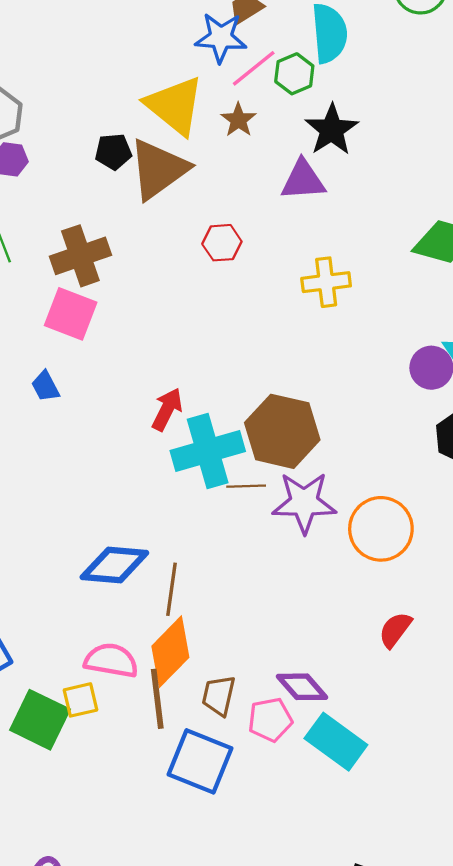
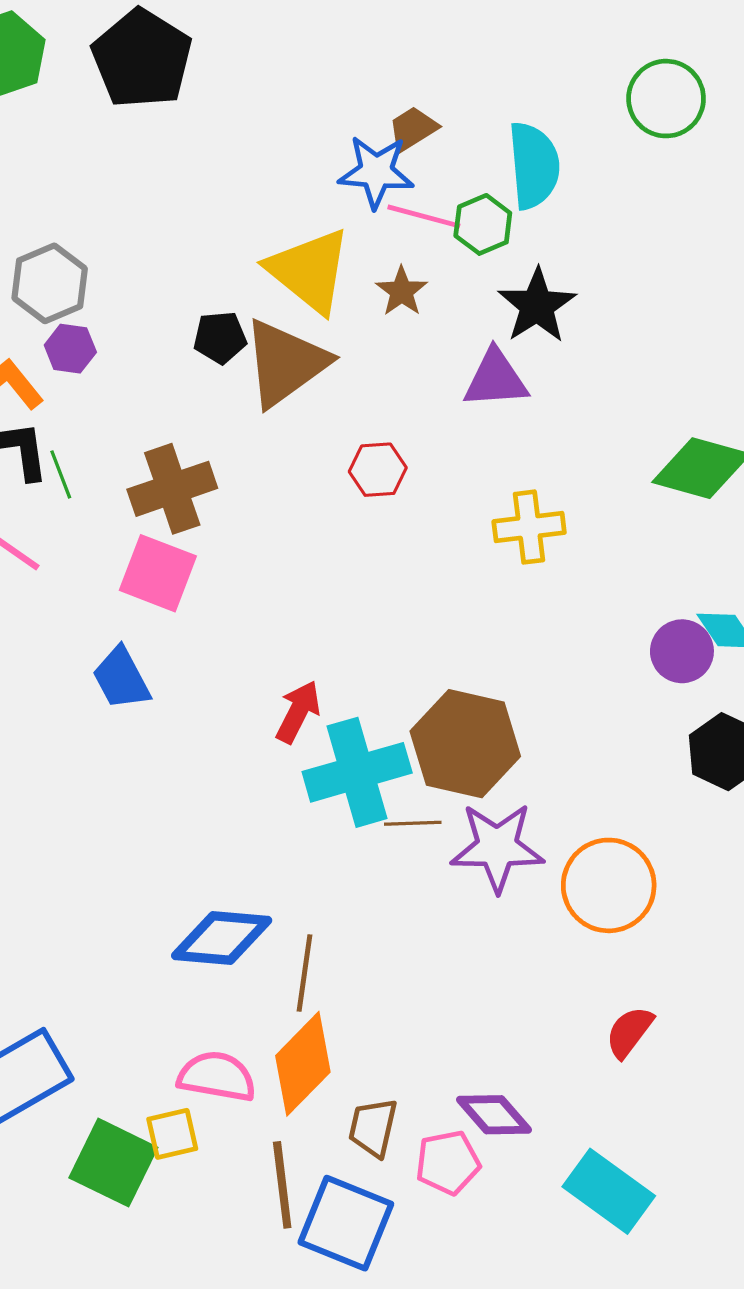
pink line: (254, 68) -> (424, 216), turned 54
blue trapezoid: (45, 386) -> (121, 678), size x1.4
brown line: (157, 699) -> (282, 1185), moved
cyan rectangle: (336, 742) -> (609, 1191), moved

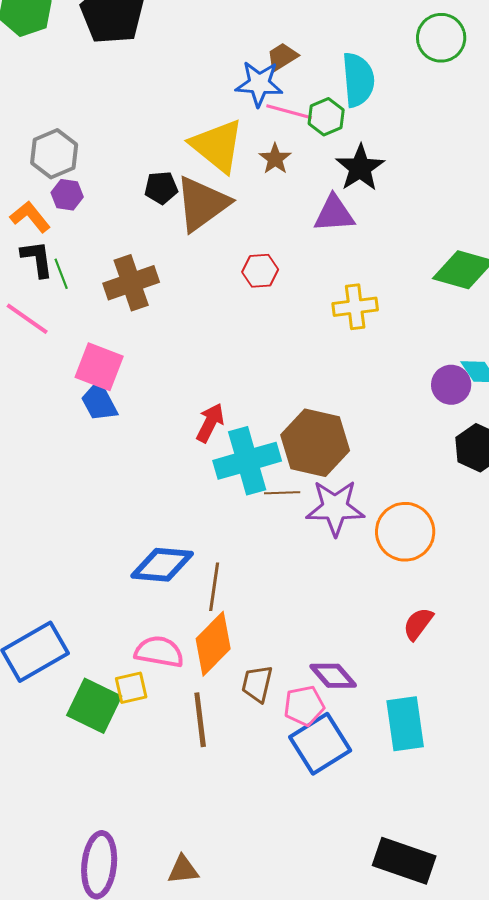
pink square: (158, 573) -> (99, 367), moved
cyan rectangle: (609, 1191) -> (405, 724), turned 46
blue square: (346, 1223) -> (320, 744), moved, turned 36

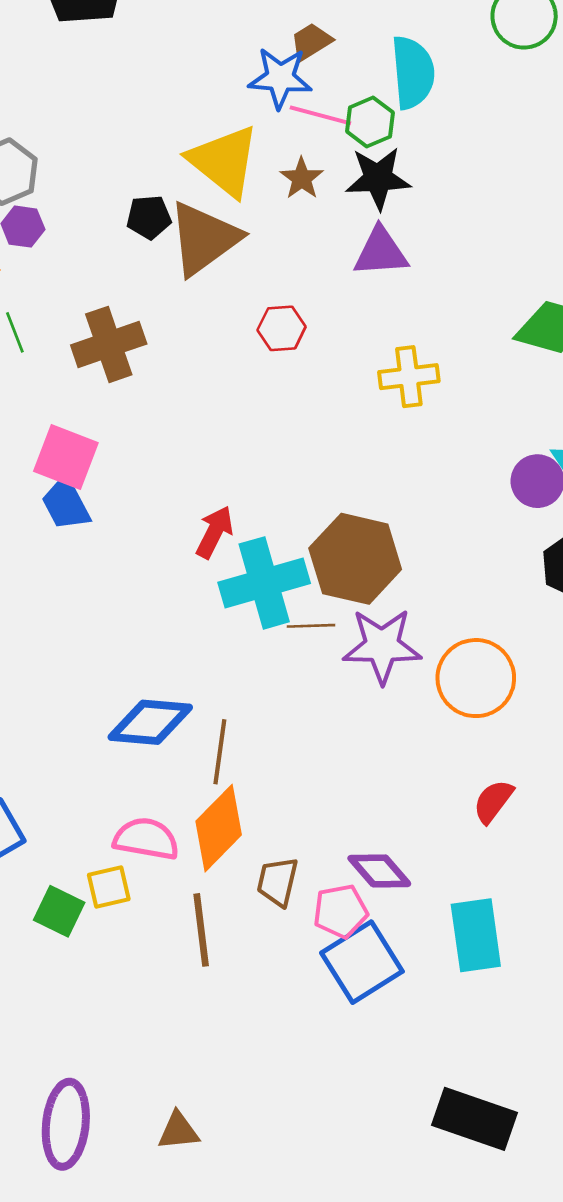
black star: (360, 168) -> (378, 178), moved, turned 30
green square: (94, 706) -> (59, 911), size x0.7

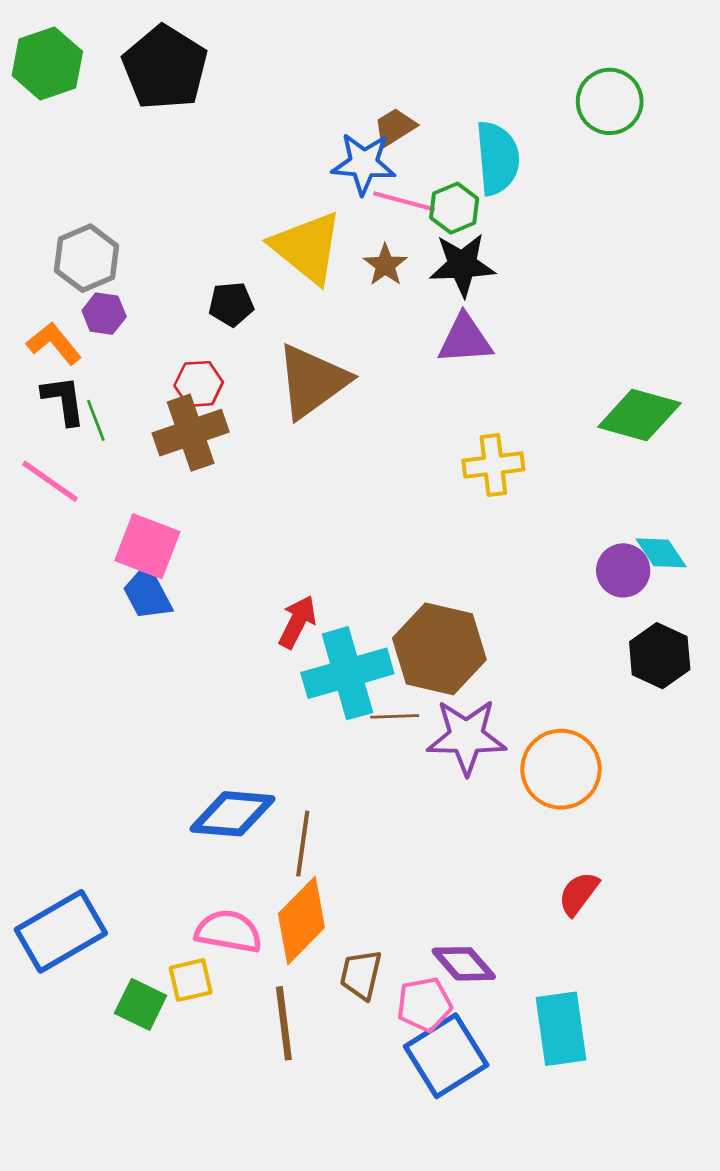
brown triangle: (204, 239) -> (312, 381), moved
red hexagon: (282, 328) -> (199, 384), moved

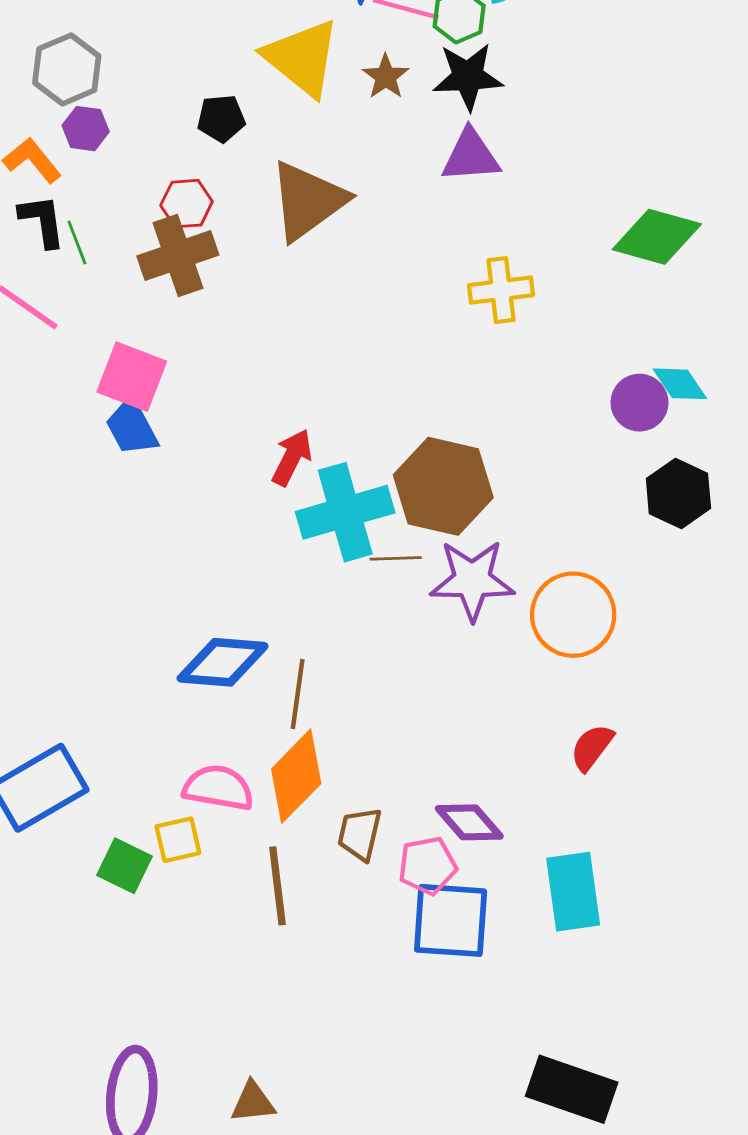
blue square: (446, 1056) -> (451, 920), turned 36

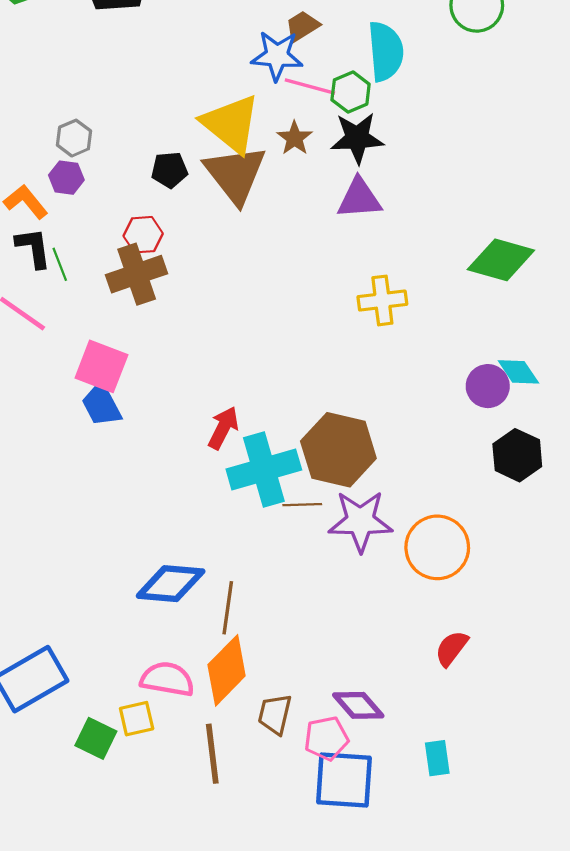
gray hexagon: (67, 69) -> (74, 138), moved, size x0.7
brown triangle: (308, 201) -> (235, 174), moved, turned -32
cyan rectangle: (573, 892) -> (437, 758), size x0.6

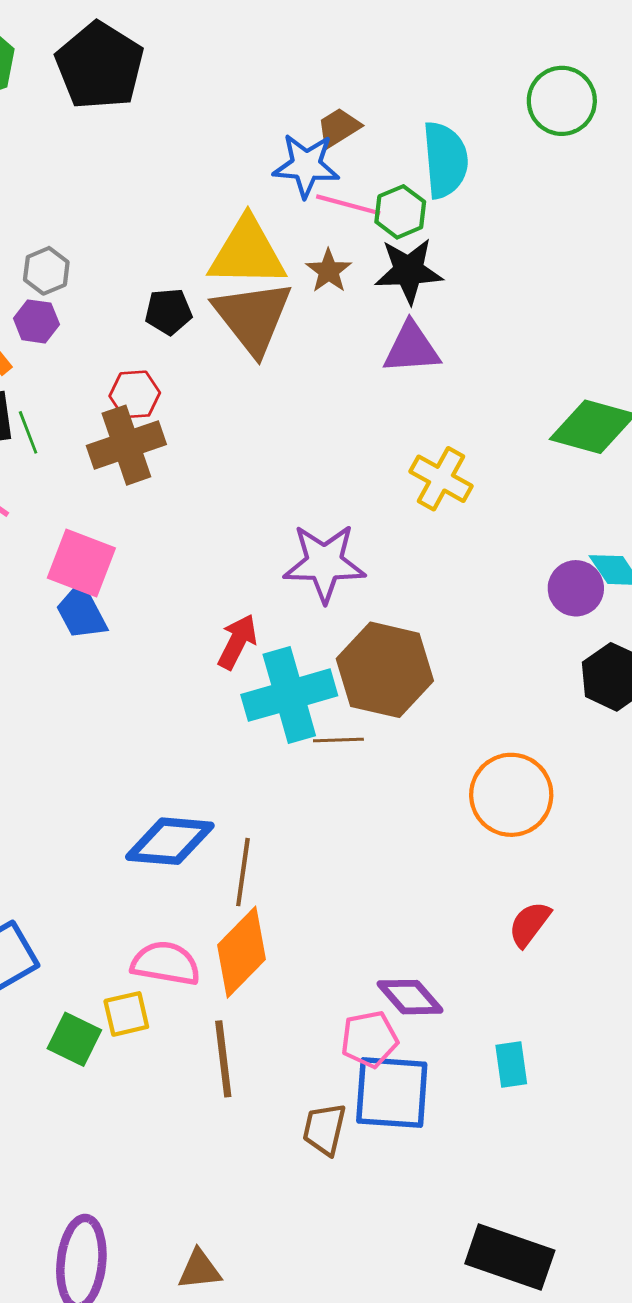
yellow triangle: (231, 124) -> (247, 253), turned -38
yellow cross: (382, 300) -> (441, 479), turned 36
purple star: (360, 521) -> (324, 563), moved
brown trapezoid: (275, 714) -> (324, 1129), moved

